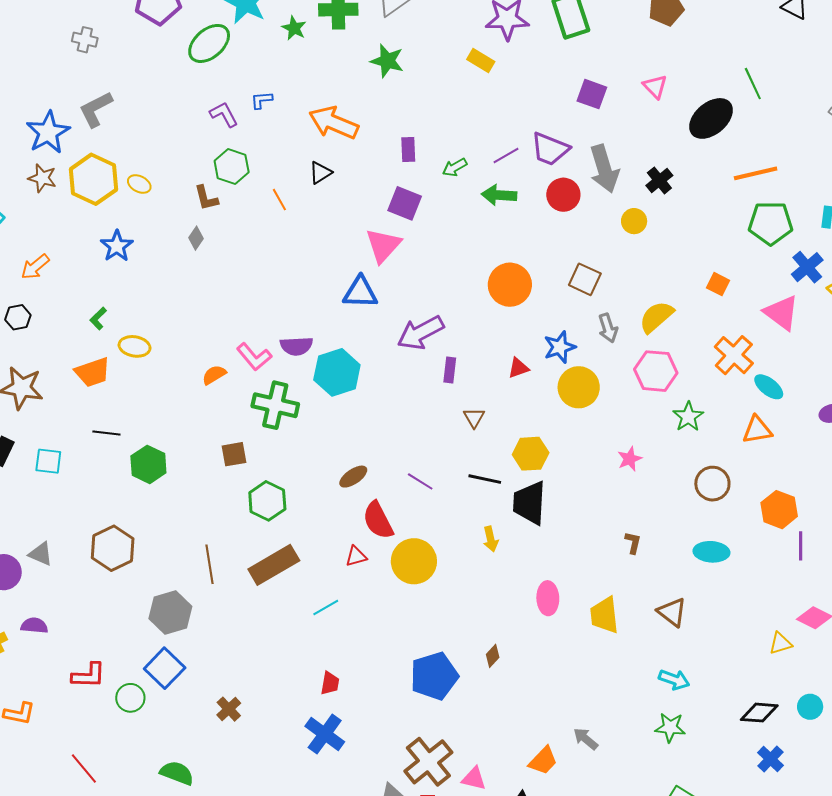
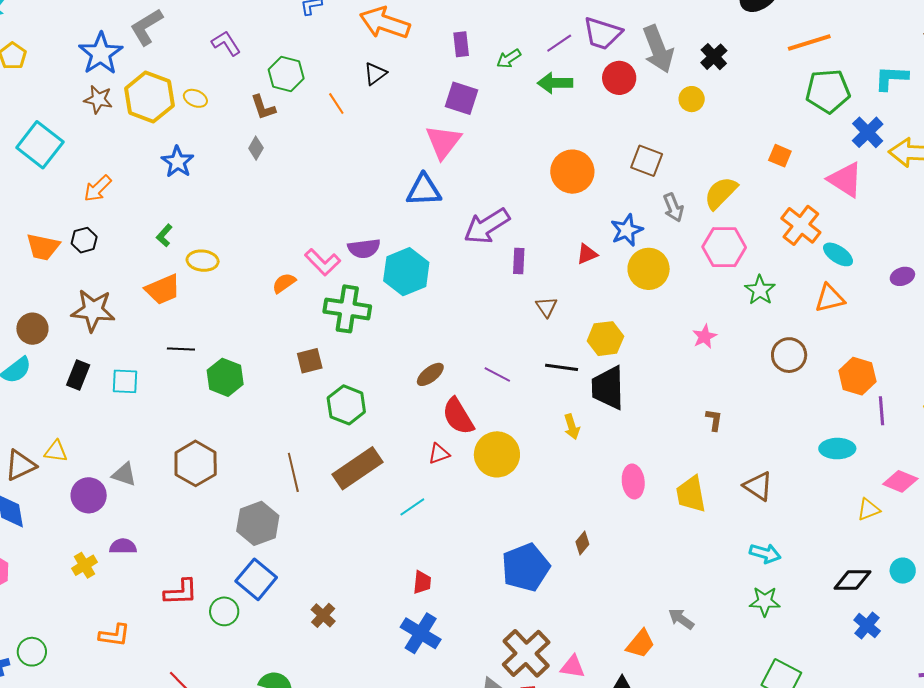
purple L-shape: (224, 114) -> (226, 43), moved
cyan ellipse: (711, 552) -> (837, 449), moved

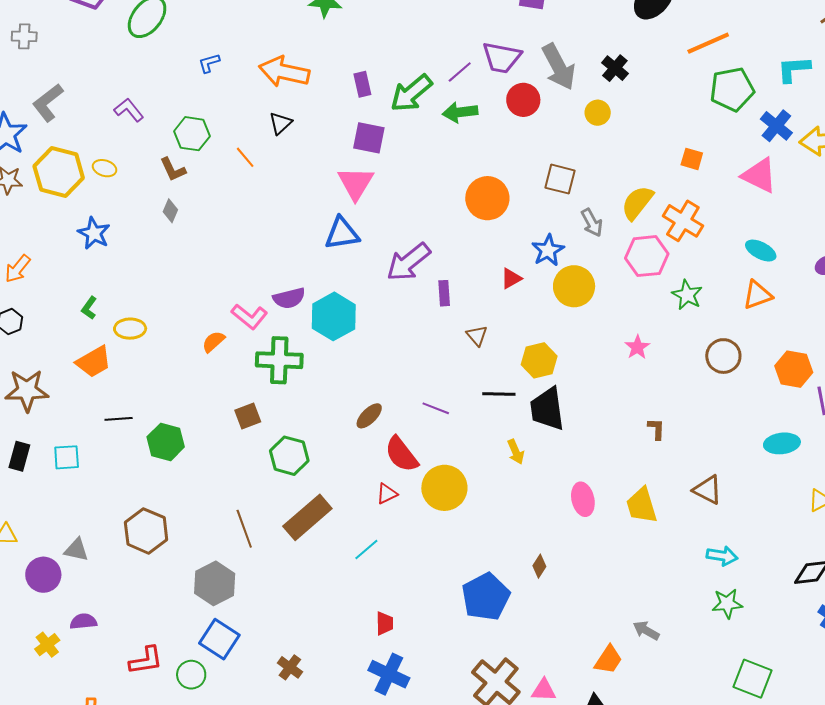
green arrow: (509, 59) -> (411, 93), size x1.8
orange cross: (801, 225) -> (683, 221), moved

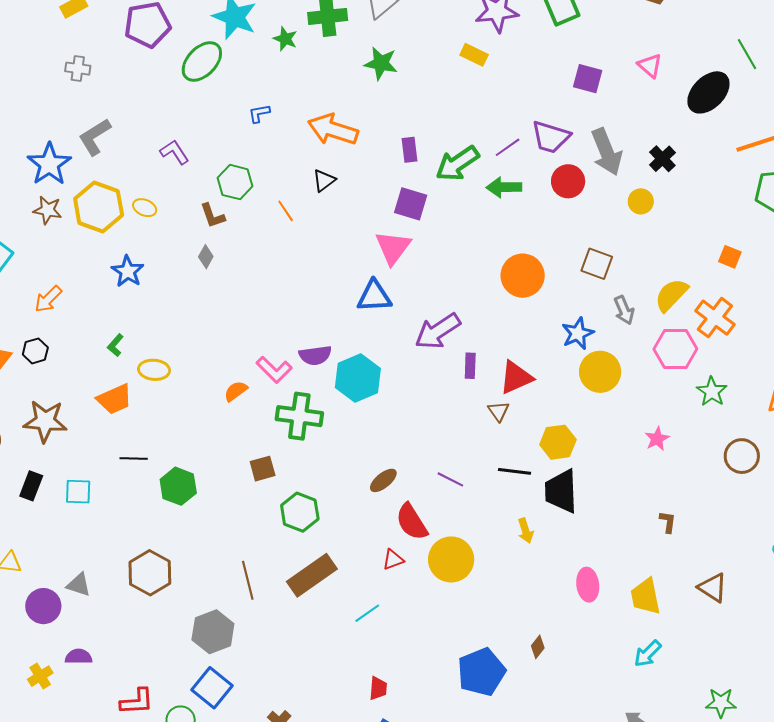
red triangle: (511, 278) -> (516, 377), moved, size x1.6
cyan arrow: (722, 556) -> (648, 654), moved, turned 120

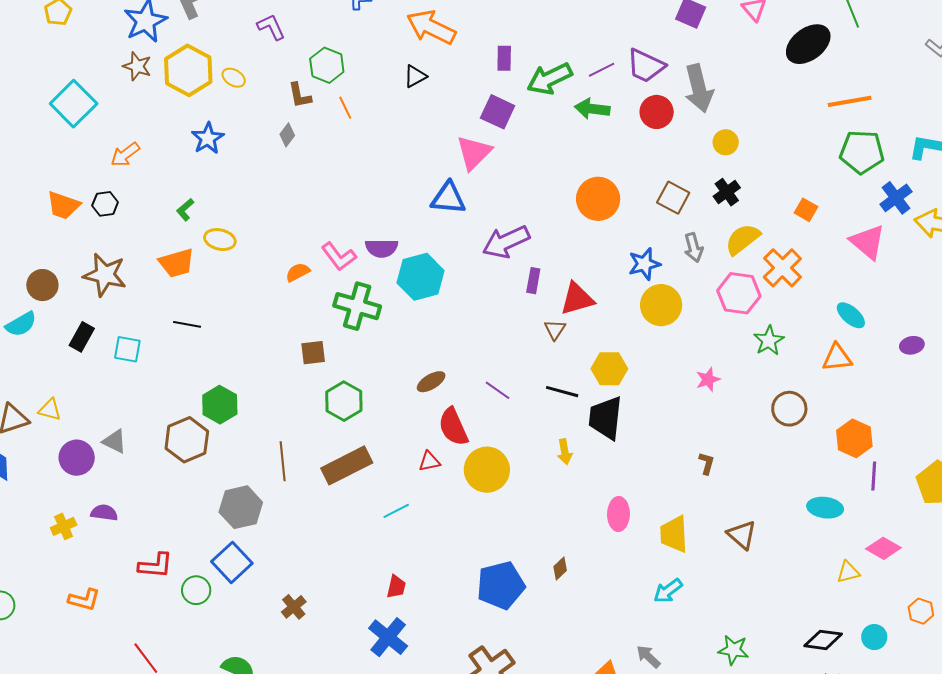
black cross: (662, 159) -> (727, 192), moved
orange line: (286, 211) -> (345, 108), moved
green hexagon: (178, 486) -> (220, 405), moved

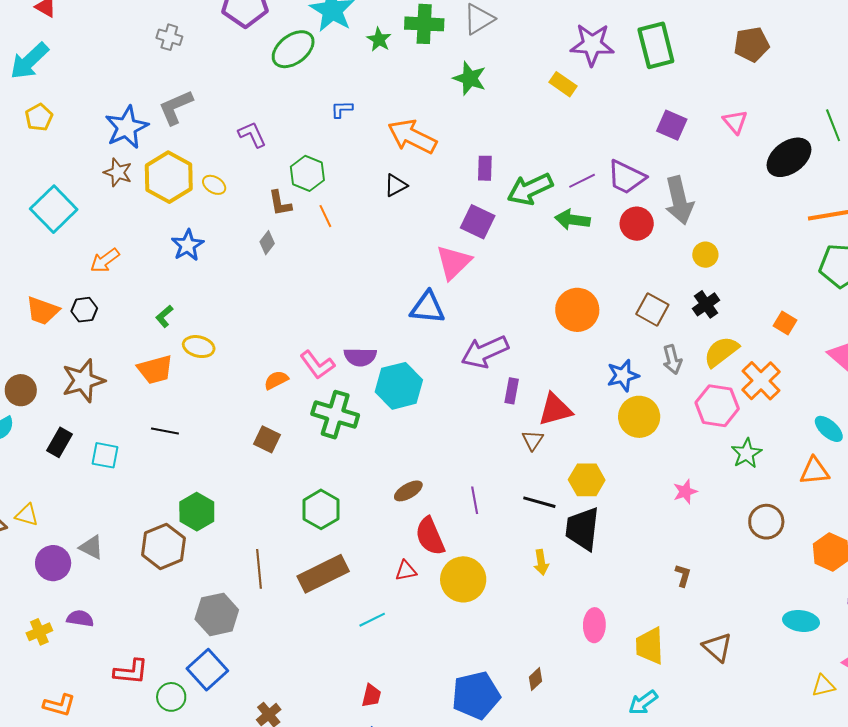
brown star: (105, 275) -> (83, 381), turned -30
brown square: (313, 353) -> (267, 439), moved, turned 32
purple line: (498, 390) -> (475, 500), turned 44

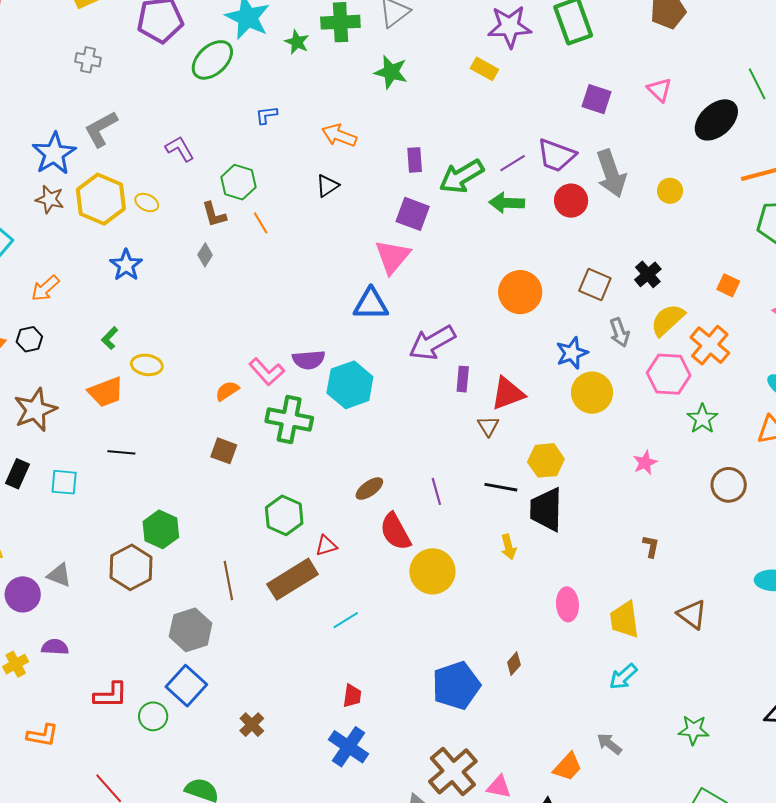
orange arrow: (412, 137) -> (339, 135), size x0.7
yellow circle: (705, 255) -> (670, 191), moved
red triangle: (406, 571) -> (326, 546), moved

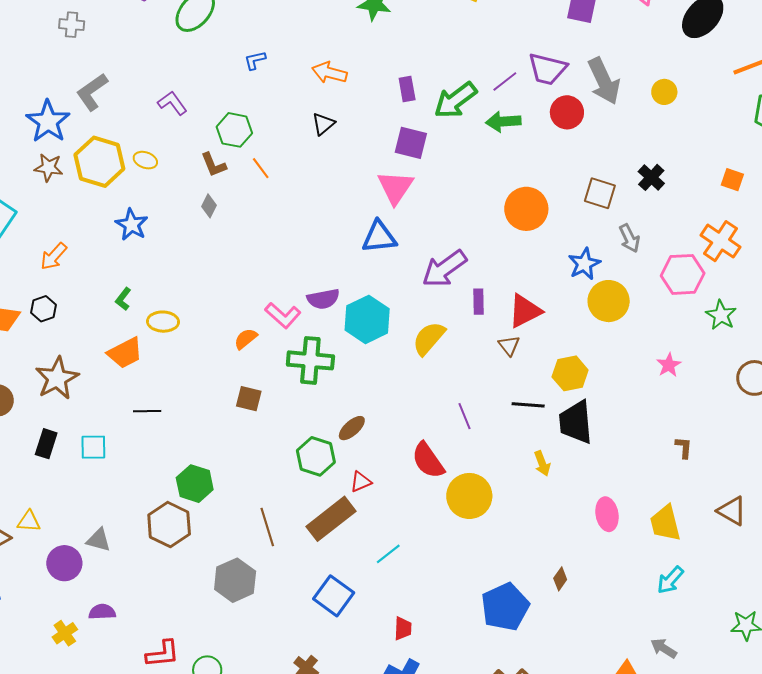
yellow semicircle: (668, 320) -> (429, 338), moved
brown ellipse: (369, 489) -> (352, 428), moved
blue square: (186, 686) -> (334, 596), moved

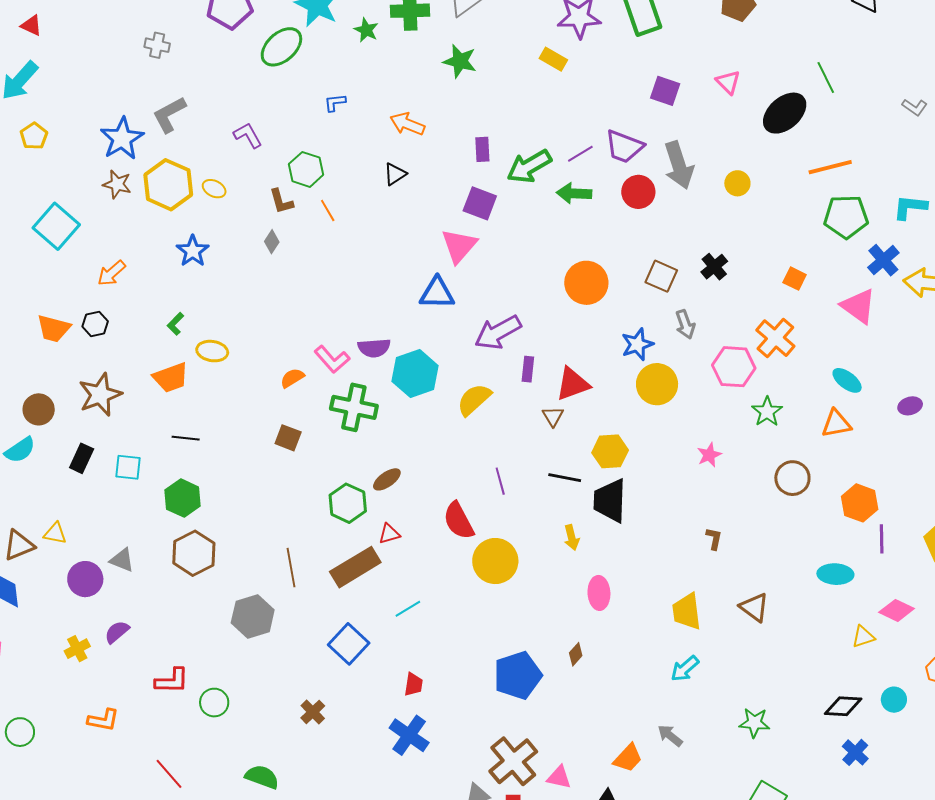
green hexagon: (195, 484) -> (183, 498), moved
pink ellipse: (607, 514) -> (599, 593), moved
purple semicircle: (102, 612) -> (117, 632), turned -44

